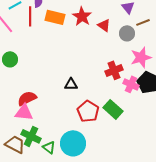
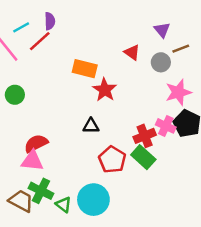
red line: (30, 16) -> (40, 41), turned 48
red star: (82, 16) -> (105, 90), moved
orange rectangle: (55, 17) -> (85, 69), moved
red cross: (114, 70) -> (145, 136), moved

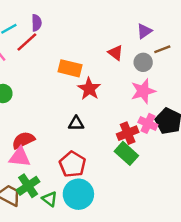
purple triangle: (162, 30) -> (144, 31), turned 35
pink star: (178, 92) -> (143, 91), moved
red pentagon: (112, 160) -> (72, 164), moved
green cross: (41, 191) -> (28, 186), turned 30

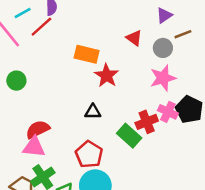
green rectangle: (126, 153) -> (129, 136), moved

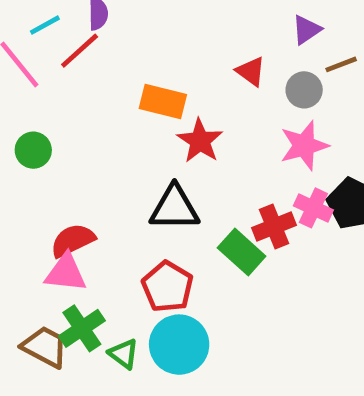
black triangle: (93, 112) -> (174, 208), size x1.6

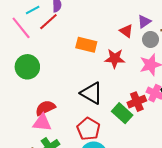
purple triangle: (306, 30) -> (144, 22), moved
red star: (200, 141) -> (115, 58), moved, turned -30
green circle: (33, 150) -> (27, 67), size x1.5
black triangle: (174, 208) -> (92, 93), turned 30

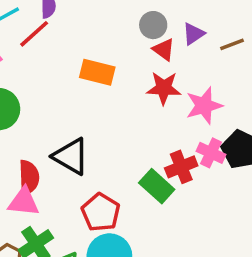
gray circle: (151, 39) -> (153, 25), moved
red star: (115, 58) -> (164, 88), moved
black triangle: (92, 93) -> (71, 156), moved
red semicircle: (45, 108) -> (29, 177), turned 114

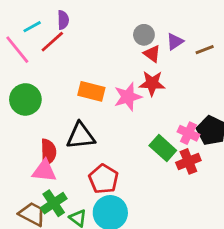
orange rectangle: (97, 72) -> (91, 91), moved
pink star: (204, 106) -> (128, 97), moved
black triangle: (71, 156) -> (81, 136), turned -36
red cross: (181, 167) -> (188, 161), moved
green rectangle: (157, 186) -> (163, 148), moved

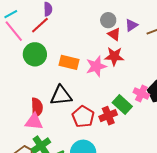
cyan line: (32, 27) -> (11, 14), moved
green circle: (25, 99) -> (35, 54), moved
red cross: (188, 161) -> (108, 116), moved
red pentagon: (104, 179) -> (83, 117), moved

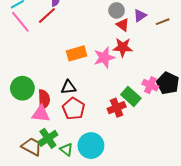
green circle: (35, 54) -> (22, 88), moved
orange rectangle: (69, 62) -> (77, 53), turned -30
black triangle: (61, 96) -> (68, 87), size x0.7
red pentagon: (83, 117) -> (74, 109), moved

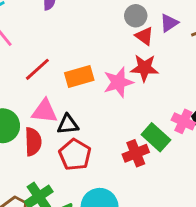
red line: (47, 16) -> (37, 69), moved
pink triangle: (41, 114) -> (45, 111), moved

